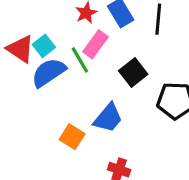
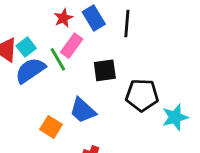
black square: (133, 72) -> (105, 70), turned 30
blue trapezoid: (108, 118) -> (83, 110), turned 92

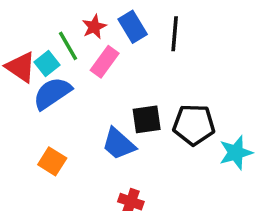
green line: (58, 59) -> (68, 46), moved
black square: (105, 70) -> (147, 119), moved
orange square: (51, 127) -> (52, 161), moved

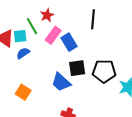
blue rectangle: (133, 27) -> (69, 42), moved
cyan square: (47, 63) -> (20, 36), turned 32
blue semicircle: (52, 93) -> (23, 53), size x0.6

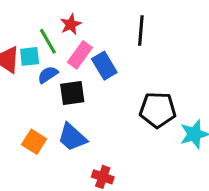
blue semicircle: (23, 53) -> (48, 75), moved
black square: (77, 68) -> (72, 93), moved
blue trapezoid: (61, 82) -> (72, 137), moved

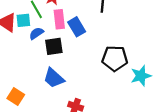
pink rectangle: (80, 55) -> (59, 19), turned -42
orange square: (34, 142) -> (16, 96), moved

